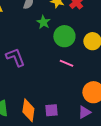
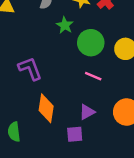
orange diamond: (28, 110) -> (46, 108), moved
purple triangle: (84, 112) -> (87, 112), moved

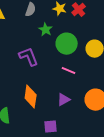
purple L-shape: (30, 69) -> (29, 57), moved
purple square: (75, 134) -> (51, 127), moved

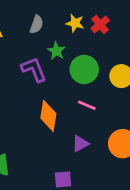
purple L-shape: (29, 57) -> (34, 69), moved
orange diamond: (31, 97) -> (48, 116), moved

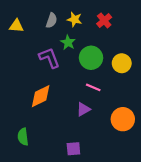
yellow star: (75, 23) -> (75, 19), moved
orange diamond: (48, 116) -> (41, 96), moved, turned 55
purple triangle: (80, 144) -> (83, 109), moved

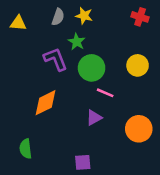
red cross: (104, 20) -> (140, 17), moved, turned -32
green circle: (91, 58) -> (92, 68), moved

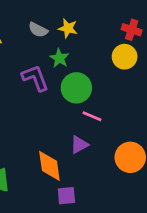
gray semicircle: (58, 17) -> (38, 30), turned 98
yellow circle: (138, 65) -> (125, 57), moved
orange diamond: (46, 103) -> (49, 166), moved, turned -72

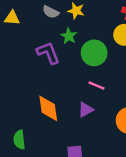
green circle: (76, 88) -> (94, 53), moved
orange diamond: (49, 166) -> (48, 108), moved

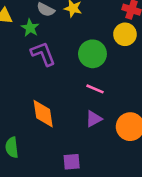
green star: (69, 36) -> (30, 28), moved
purple triangle: (86, 110) -> (94, 119), moved

